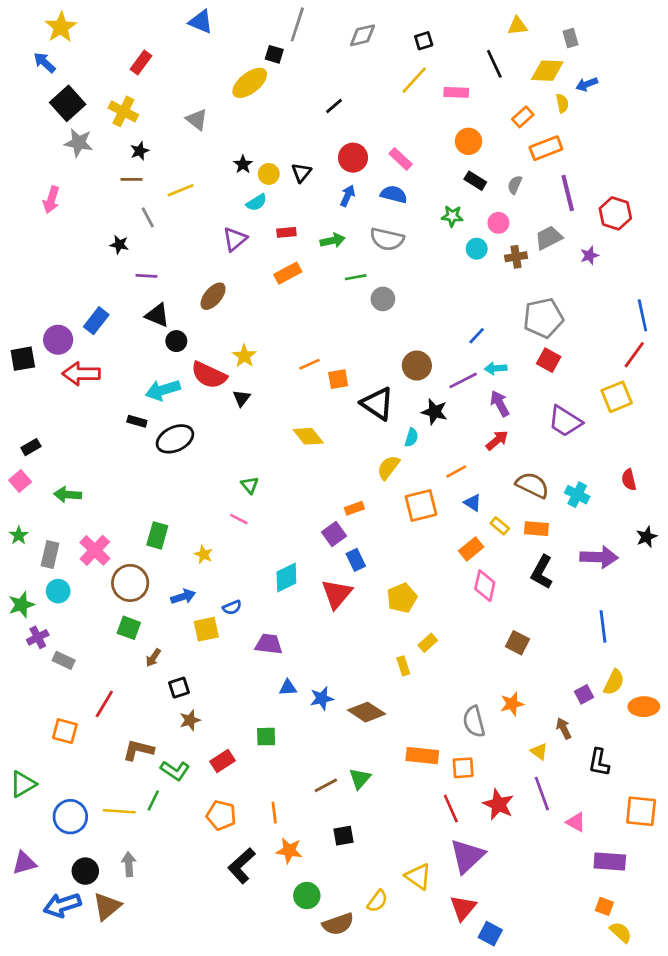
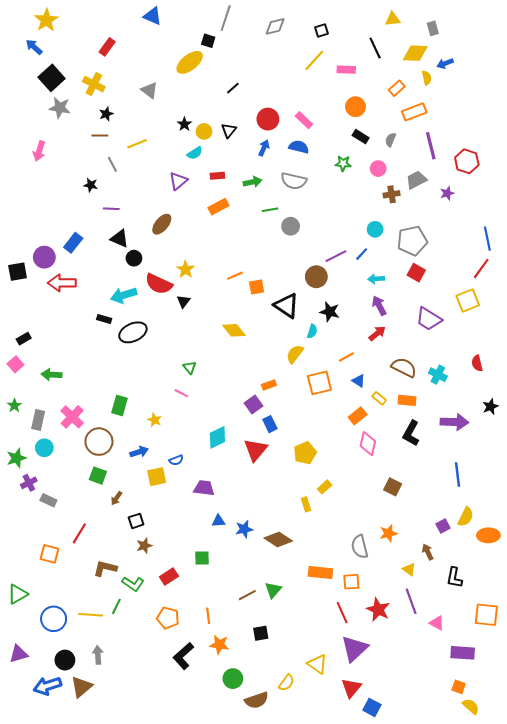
black line: (334, 106) -> (233, 88), moved
cyan circle: (477, 249) -> (375, 229), moved
purple line: (463, 380) -> (336, 256), moved

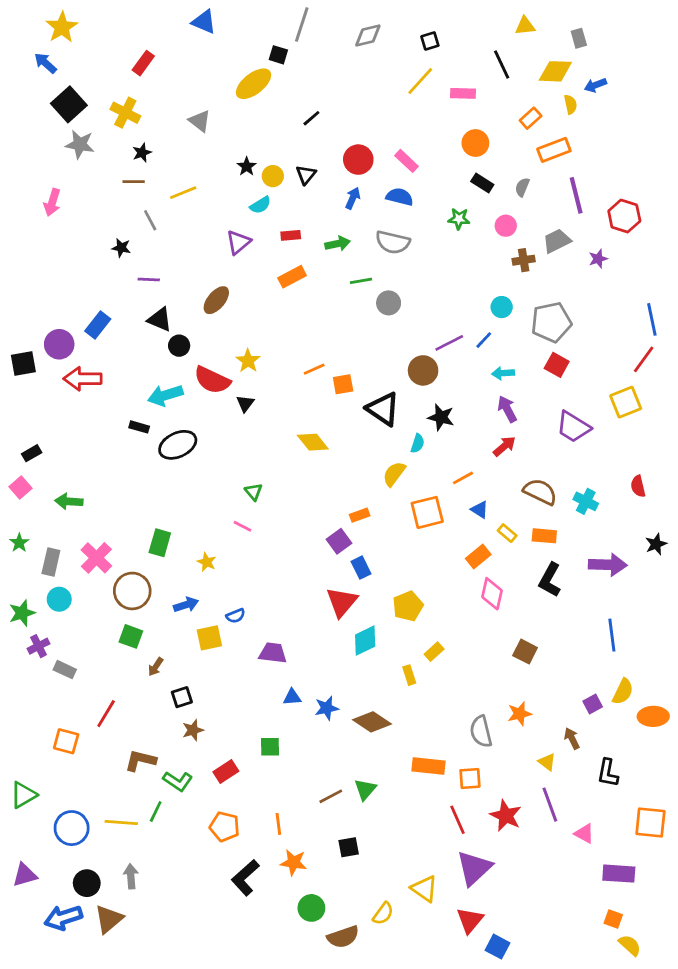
cyan diamond: (217, 437) -> (365, 641), moved

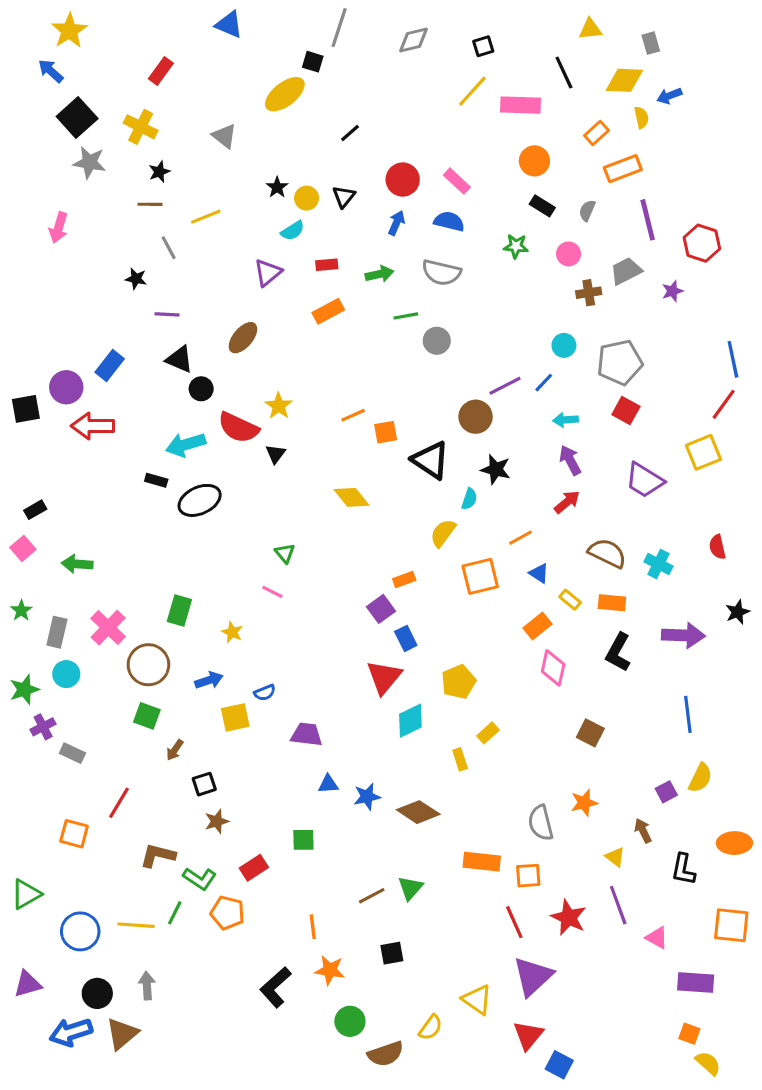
pink rectangle: (463, 93) -> (520, 105), size x1.4
orange ellipse: (653, 716) -> (734, 843), moved
orange pentagon: (225, 827) -> (227, 913), moved

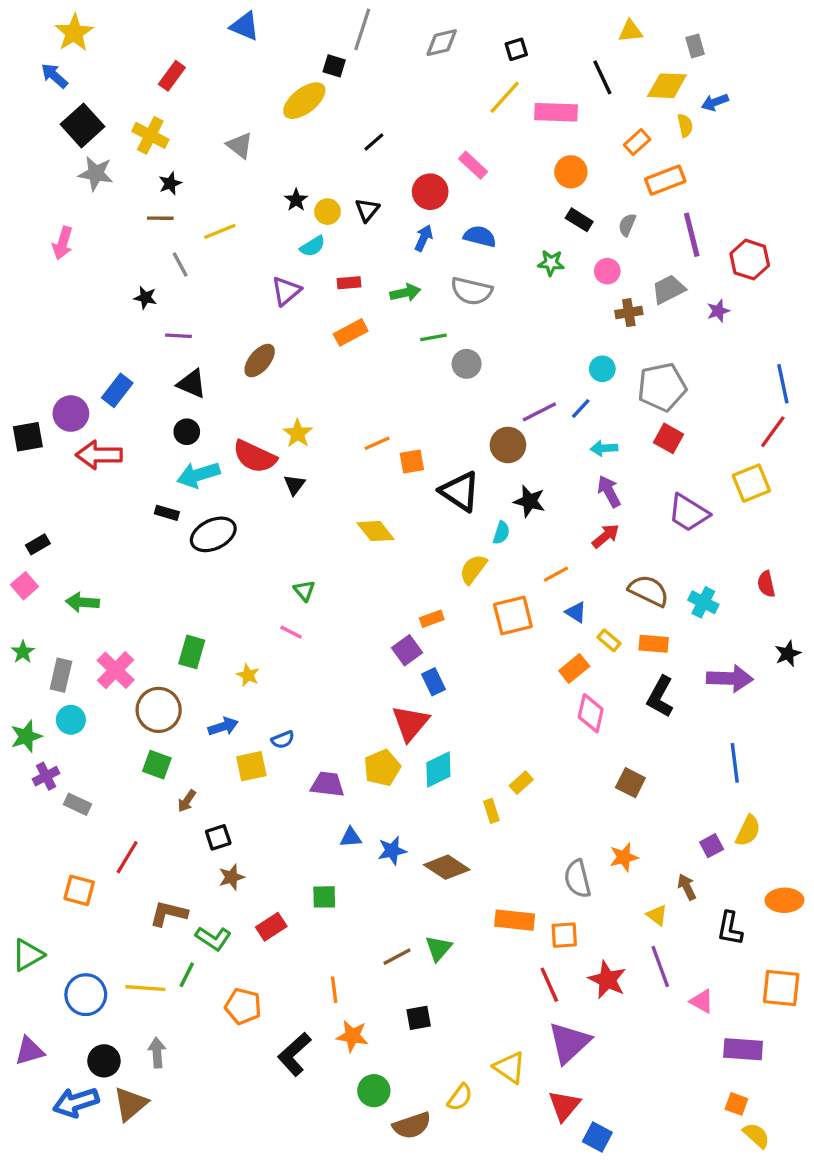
pink rectangle: (457, 181) -> (473, 165), moved
black circle: (201, 389) -> (187, 432), moved
yellow pentagon: (458, 682) -> (382, 768), moved
orange pentagon: (227, 913) -> (243, 1006), moved

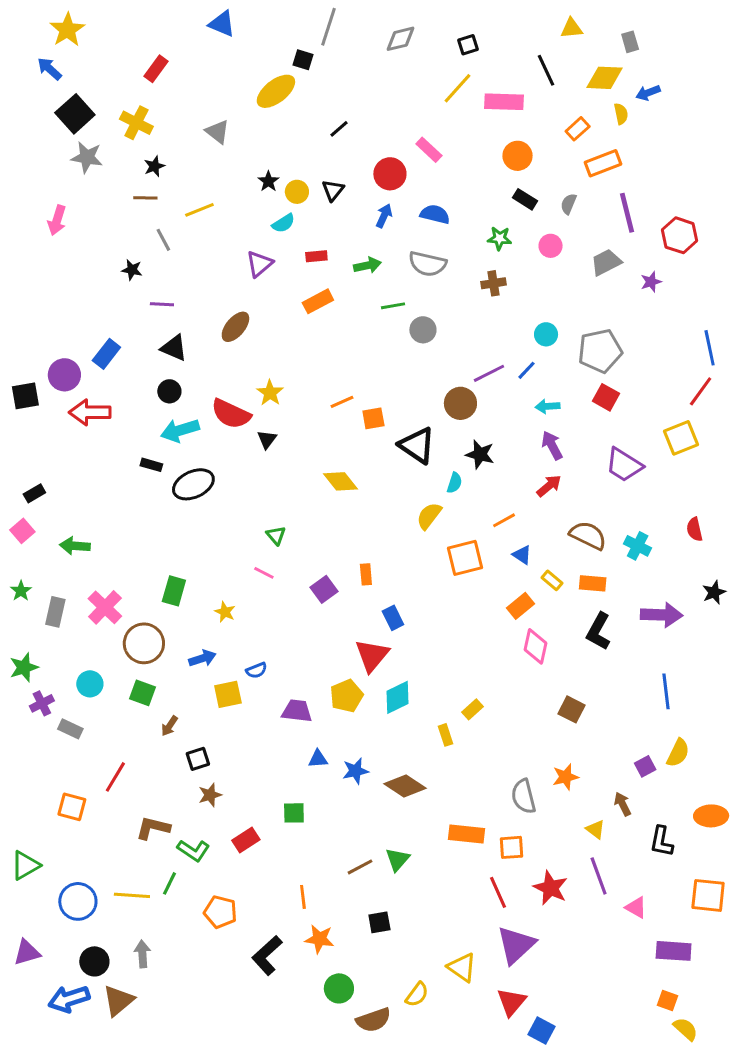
brown cross: (629, 313) -> (493, 283), moved
orange rectangle: (432, 619) -> (366, 574), moved, turned -75
purple square: (407, 650) -> (324, 589), moved
cyan circle: (71, 720) -> (90, 684), moved

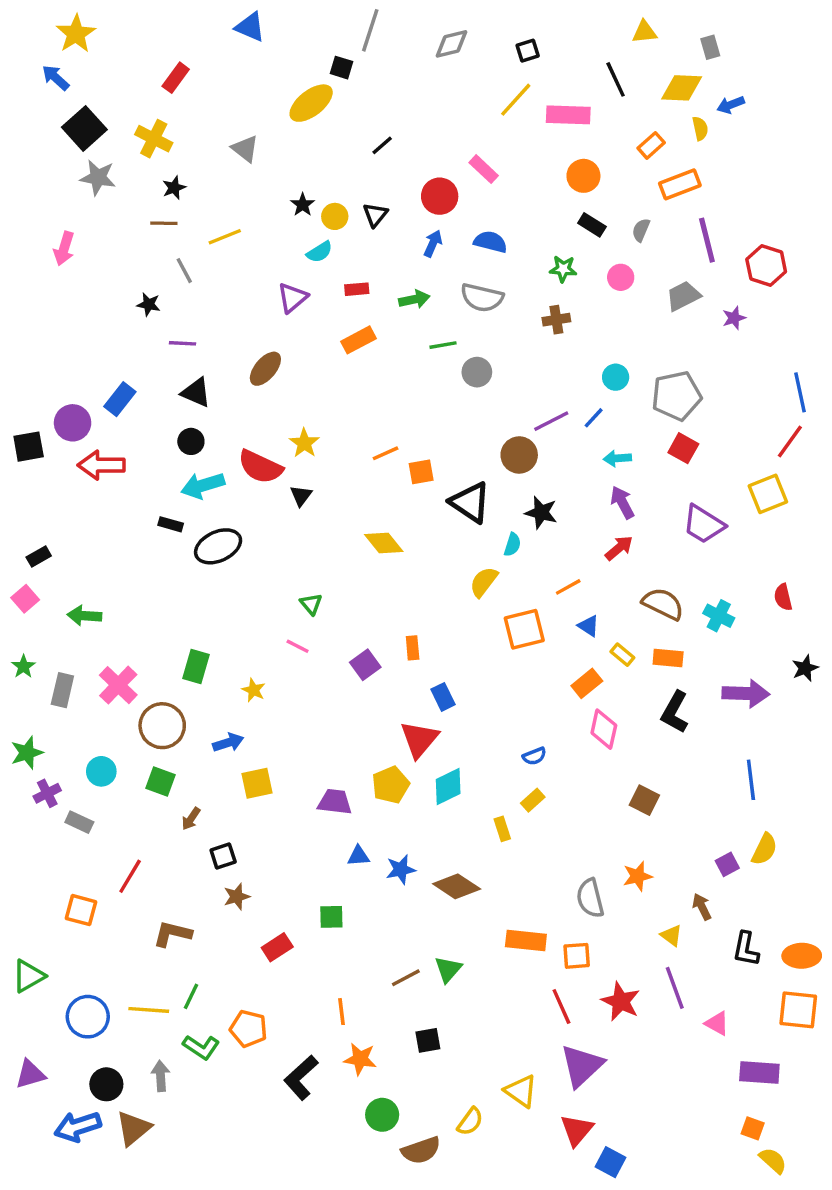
blue semicircle: (256, 670) -> (534, 756), moved
orange ellipse: (711, 816) -> (802, 956), moved
green L-shape: (193, 850) -> (201, 1047), moved

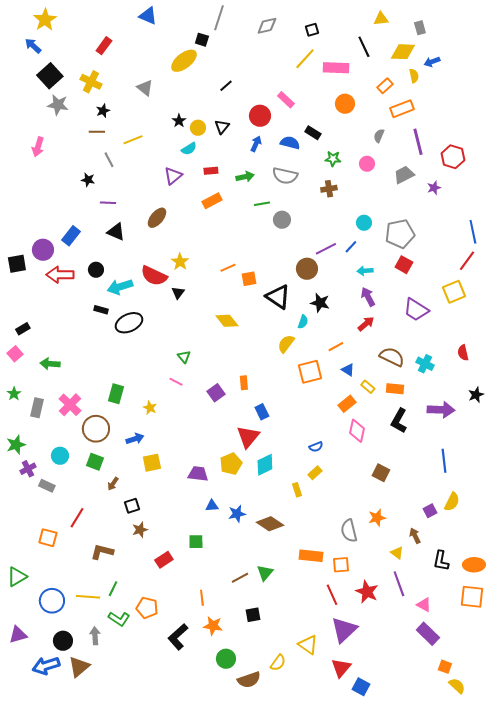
black rectangle: (592, 225) -> (313, 133), moved
black circle: (191, 441) -> (96, 270), moved
purple rectangle: (759, 1072) -> (428, 634), moved, turned 40

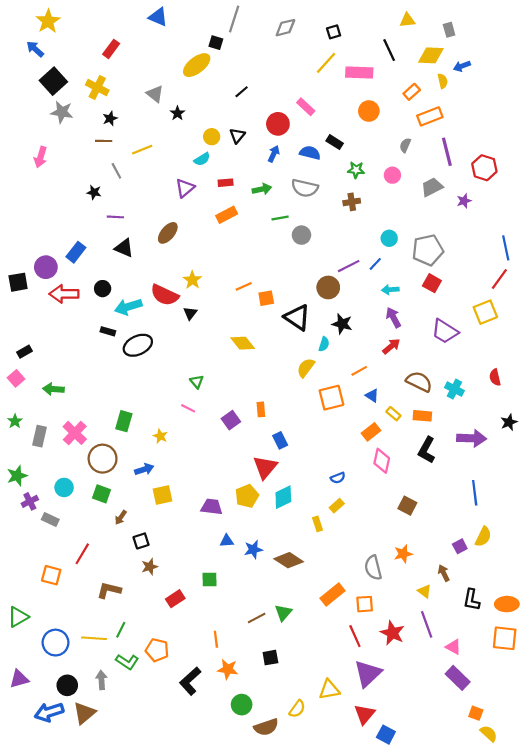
black star: (179, 121) -> (177, 113), moved
orange rectangle: (311, 556) -> (332, 594), turned -45
yellow triangle: (308, 645) -> (329, 690), turned -45

